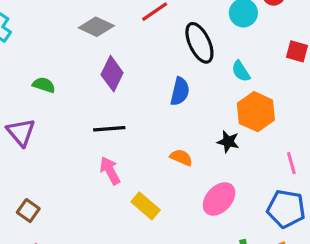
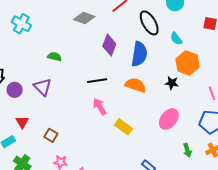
purple diamond: (112, 74) -> (109, 45), moved
blue semicircle: (180, 91) -> (139, 54), size x1.4
orange semicircle: (181, 157) -> (136, 85), moved, size x1.5

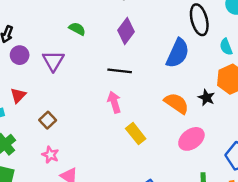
purple diamond: (109, 45) -> (126, 31), moved
orange semicircle: (136, 85) -> (177, 103), moved

